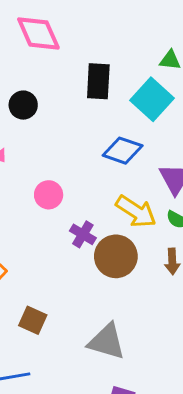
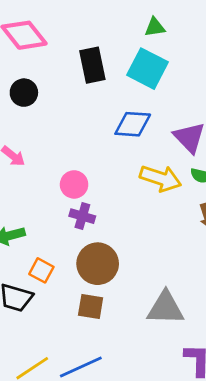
black circle: (23, 105) -> (24, 93), moved
purple cross: (83, 234) -> (82, 216), moved
brown circle: (116, 256) -> (98, 264), moved

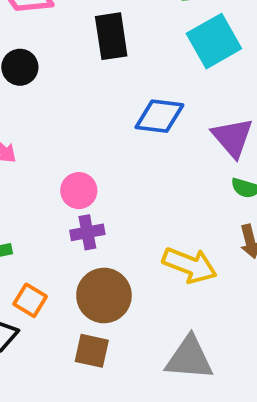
cyan square: (148, 69) -> (214, 41), moved, turned 30
yellow arrow: (161, 178) -> (190, 265), moved
purple cross: (82, 216) -> (87, 232), turned -30

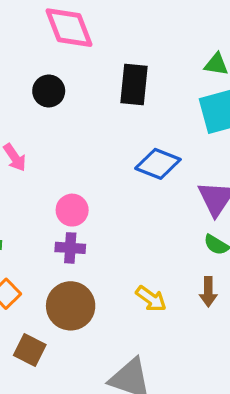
yellow arrow: (190, 265) -> (151, 299), size x0.7
brown square: (92, 351) -> (30, 350), moved

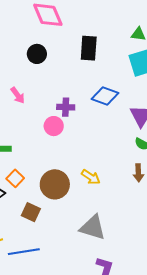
purple cross: (70, 248) -> (66, 107), moved
yellow arrow: (151, 299) -> (91, 177), moved

